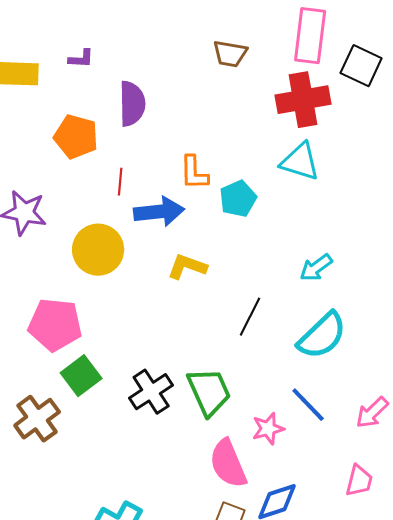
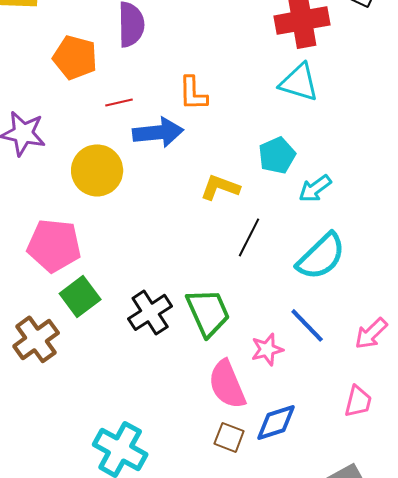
red line: (120, 182) -> (119, 102), turned 72
cyan pentagon: (238, 199) -> (277, 155), moved
yellow L-shape: (187, 267) -> (220, 187), moved

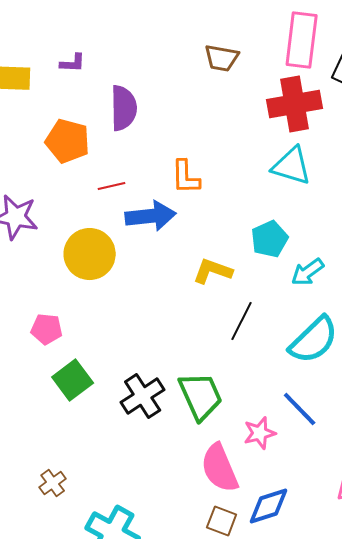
pink pentagon: (54, 245) -> (47, 329), size x0.6
brown cross: (36, 339) -> (53, 483), moved, size x0.6

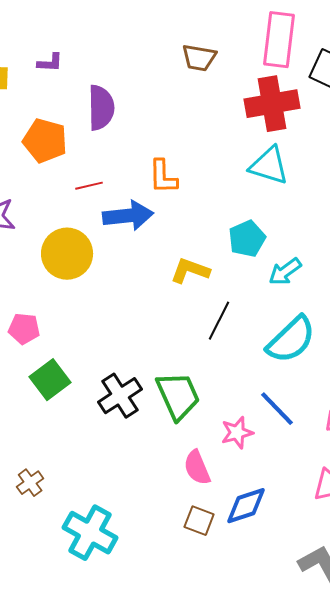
pink semicircle: (220, 468) -> (197, 468), size x0.7

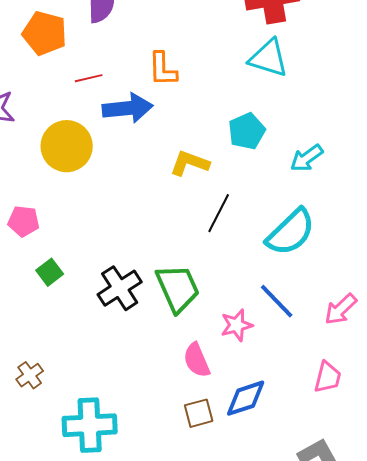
cyan arrow: (285, 272) -> (307, 158), moved
green square: (50, 380) -> (50, 272), size x0.7
brown square: (199, 521) -> (199, 413), turned -36
cyan cross: (90, 533) -> (90, 425), turned -32

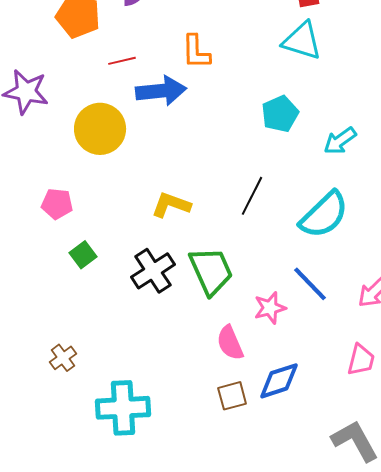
yellow L-shape: (190, 163) -> (171, 205), moved

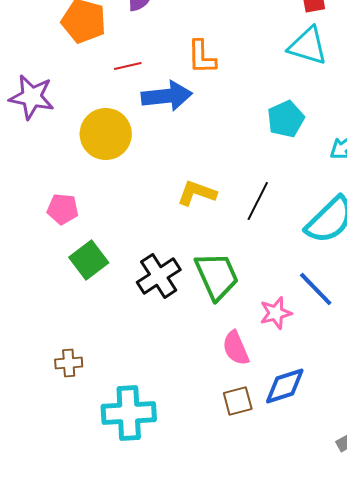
yellow L-shape: (171, 205) -> (197, 193), moved
green square: (83, 255) -> (89, 260), size x1.4
brown cross: (63, 358) -> (69, 363), turned 32

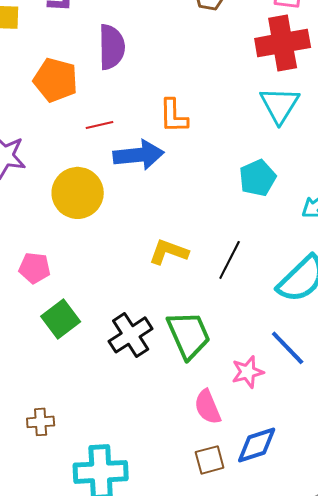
cyan triangle: (308, 46) -> (280, 105), turned 45

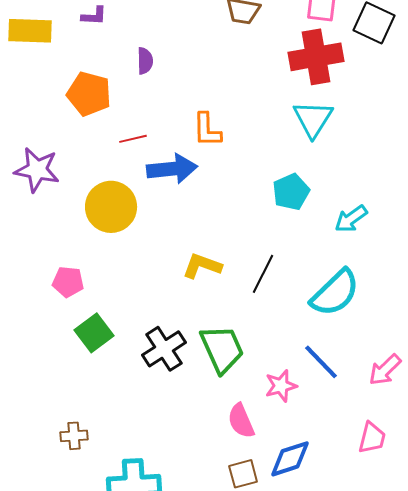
purple semicircle: (112, 47) -> (145, 61), size x0.6

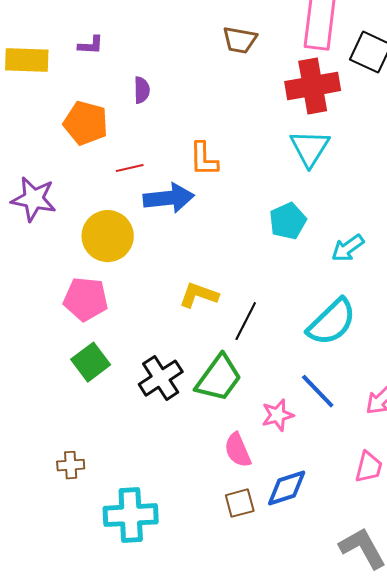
black line: (263, 274) -> (246, 321), moved
pink pentagon: (68, 282) -> (86, 299), moved, size x1.4
green trapezoid: (222, 349) -> (219, 378), turned 60

